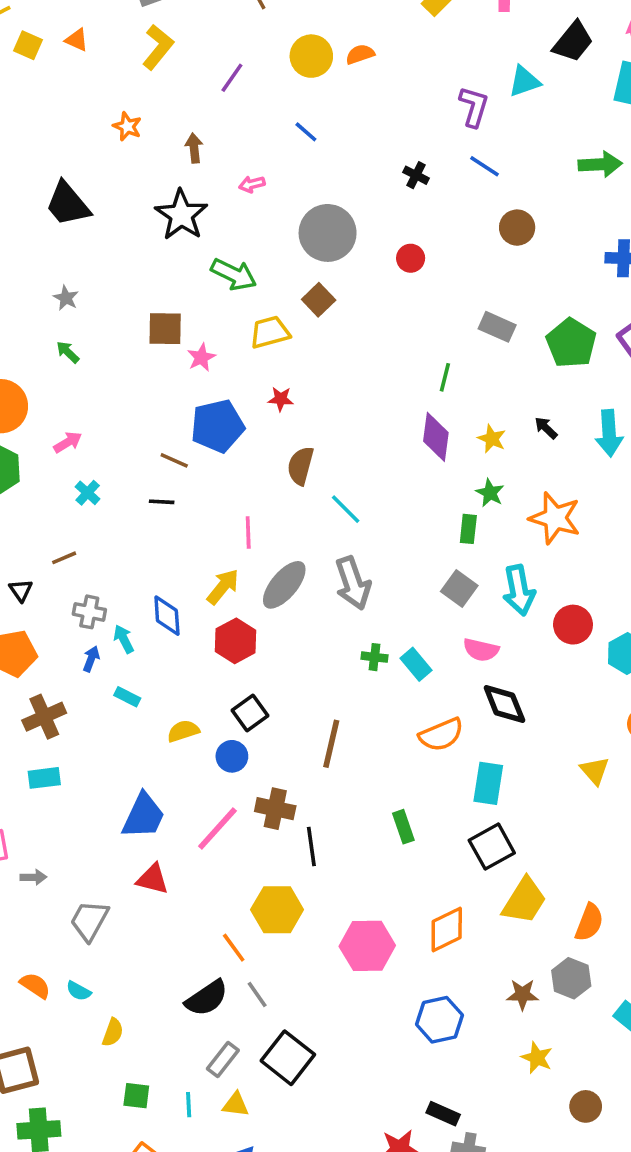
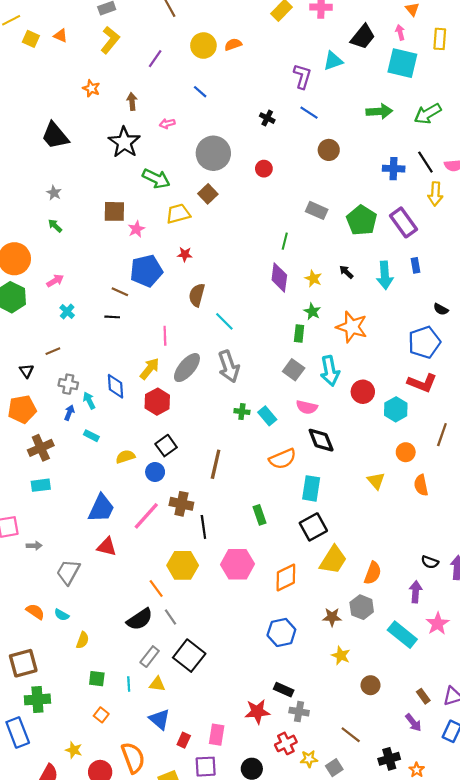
pink hexagon: (367, 946) -> (238, 564), moved

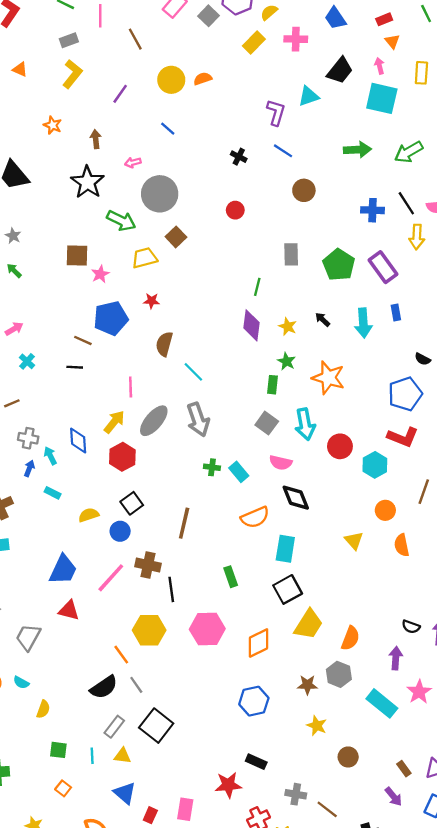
gray circle: (213, 153) -> (160, 194), moved
gray rectangle: (317, 210) -> (291, 254), turned 65
gray cross: (299, 712) -> (296, 794), moved

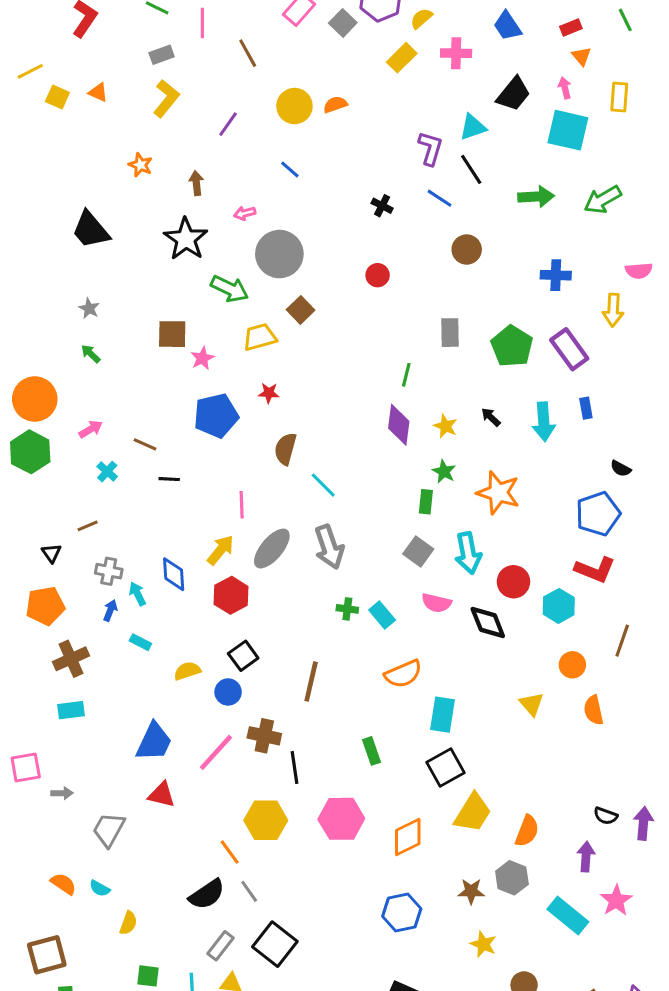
black line: (406, 203) -> (471, 169), moved
brown line: (83, 340) -> (145, 444), moved
black diamond: (296, 498) -> (488, 623), moved

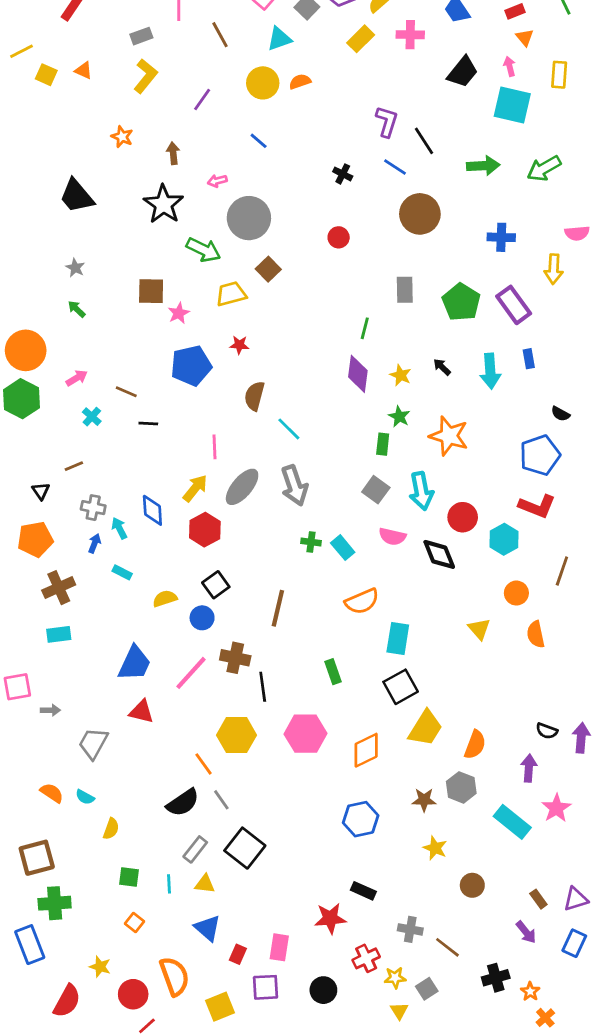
cyan triangle: (473, 127) -> (279, 39), moved
brown circle: (467, 250) -> (420, 214), size x1.5

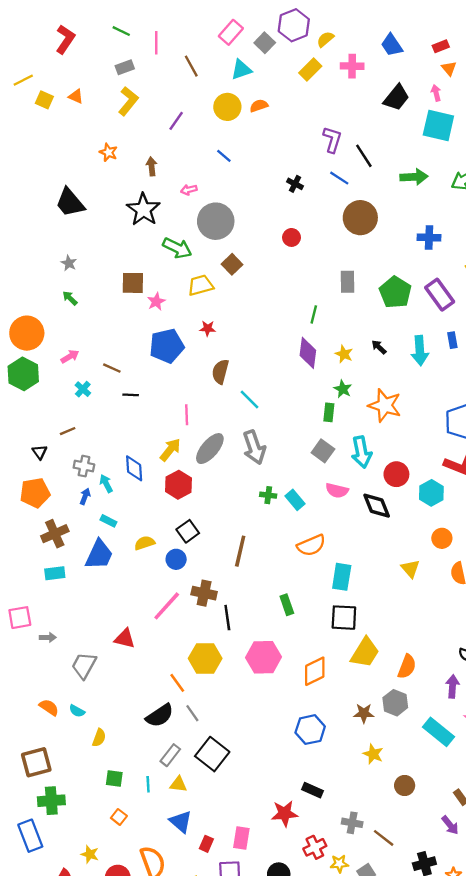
blue trapezoid: (135, 663) -> (99, 555), moved
black square: (401, 687) -> (344, 618), turned 32

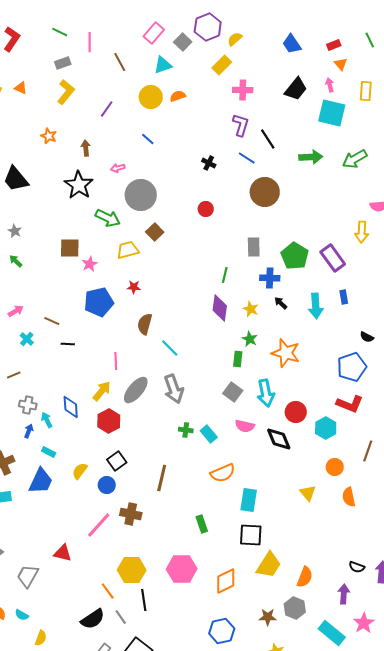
pink cross: (352, 66) -> (243, 90), moved
blue cross: (429, 237) -> (270, 278), moved
yellow semicircle: (145, 543) -> (80, 471), turned -36
black line: (227, 618) -> (144, 600), moved

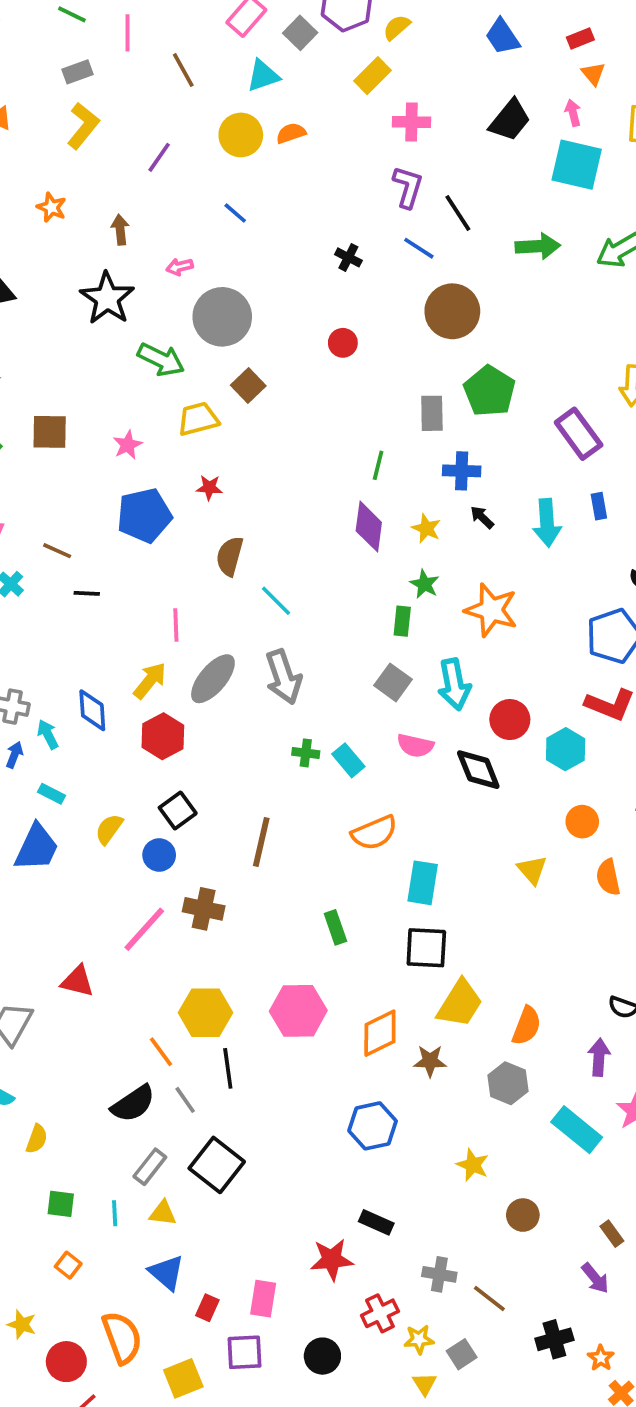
brown square: (70, 248) -> (50, 432), moved
green pentagon: (295, 256) -> (489, 391), moved
brown star: (268, 617) -> (430, 1061), moved

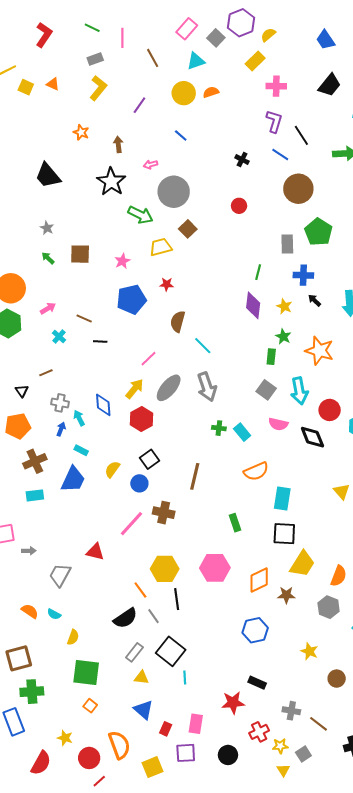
pink line: (176, 625) -> (148, 359), turned 48
green square: (61, 1204) -> (86, 672), size x1.8
cyan line: (115, 1213) -> (185, 678), moved

